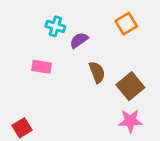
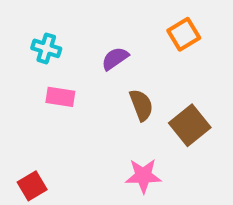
cyan cross: (55, 26) -> (46, 48), moved
pink star: (130, 121) -> (143, 176), moved

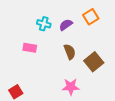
cyan cross: (46, 48) -> (44, 24), moved
purple semicircle: (115, 59) -> (66, 25), moved

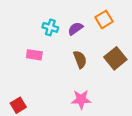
brown square: (94, 62) -> (115, 58), moved

